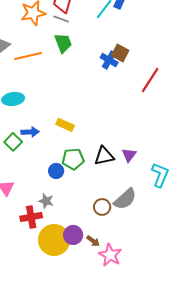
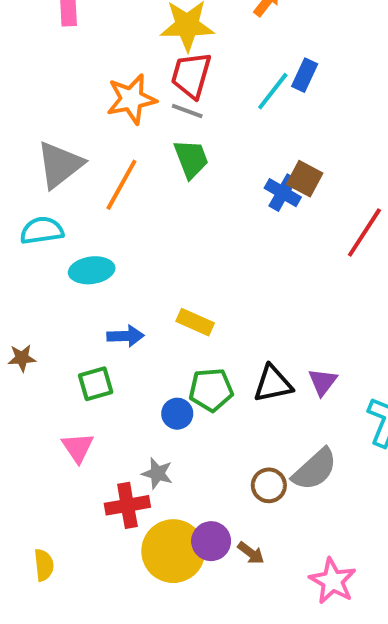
orange line: (28, 56) -> (121, 185), turned -48
green square: (13, 142) -> (96, 384), moved, turned 30
pink star: (110, 255) -> (333, 581), moved

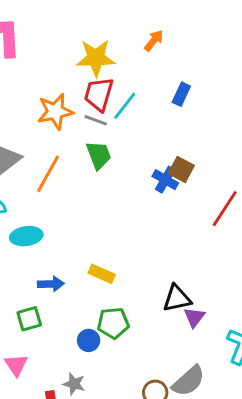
cyan line: (273, 91) -> (125, 106), moved
black triangle: (273, 384) -> (177, 298), moved

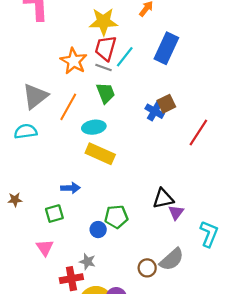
blue rectangle: (181, 94) -> (166, 48), size x1.8
orange star: (55, 112) -> (74, 61), turned -30
brown square: (181, 169) -> (166, 104), turned 36
cyan ellipse: (26, 236) -> (94, 127), moved
yellow rectangle: (102, 274) -> (100, 154), moved, size x1.5

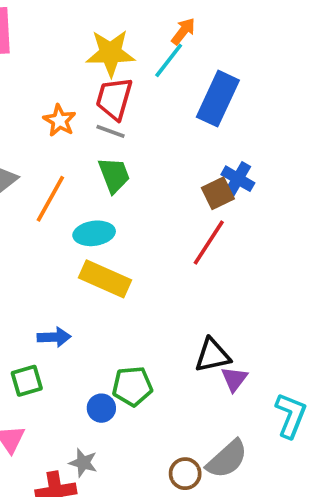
cyan line: (125, 57) -> (169, 60), moved
orange star: (74, 61) -> (60, 120), size x0.7
blue cross: (155, 111) -> (238, 179), moved
red line: (198, 132) -> (209, 242), moved

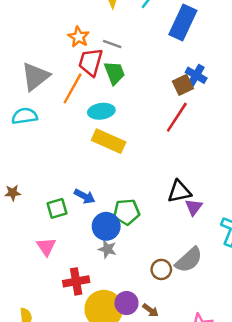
red trapezoid: (114, 99) -> (91, 62), moved
blue arrow: (54, 337) -> (85, 196), moved, turned 30
blue circle: (101, 408) -> (106, 226), size x1.5
gray star: (83, 463) -> (107, 249), moved

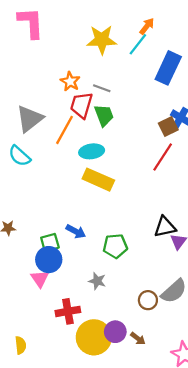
cyan semicircle: (25, 116) -> (19, 156), turned -130
blue circle: (106, 226) -> (49, 260), moved

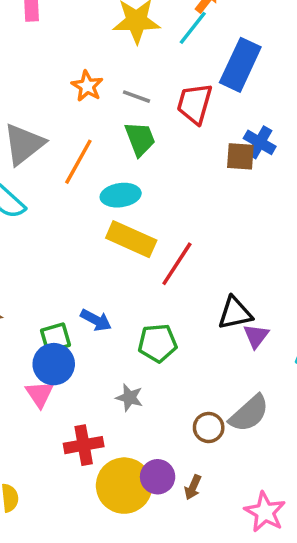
red trapezoid: (81, 105) -> (195, 104), moved
brown square: (168, 127) -> (240, 156), turned 30
red line: (163, 157) -> (177, 264), moved
brown arrow: (138, 338) -> (193, 487), turned 77

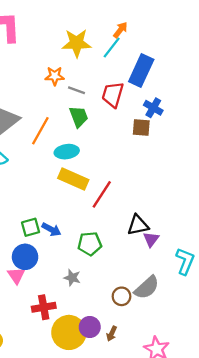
orange star: (87, 86) -> (55, 76), moved, turned -30
blue cross: (260, 142) -> (153, 108), moved
green square: (55, 338) -> (31, 227), moved

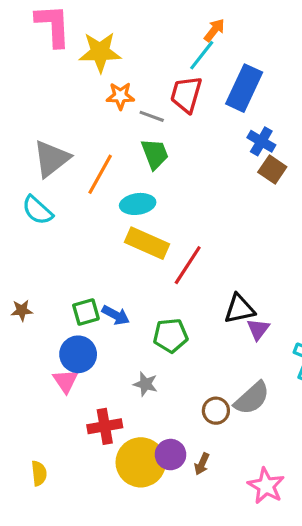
yellow star: (77, 43) -> (100, 52), moved
red trapezoid: (113, 95) -> (186, 94), moved
brown square: (141, 128) -> (272, 170), moved, turned 30

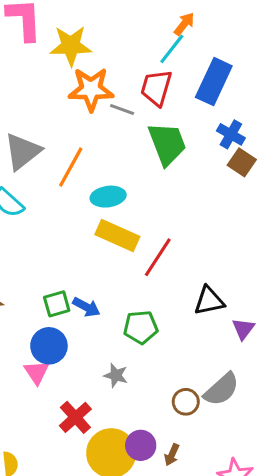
orange star: (120, 96) -> (91, 89), size x1.6
green trapezoid: (155, 154) -> (167, 144), moved, size x1.4
purple triangle: (258, 329) -> (243, 329), moved
red cross: (105, 426) -> (75, 417), turned -32

